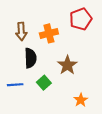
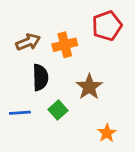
brown arrow: (21, 31) -> (28, 42), turned -108

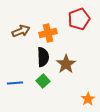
black semicircle: (40, 77) -> (43, 57), moved
orange star: (107, 133) -> (88, 99), moved

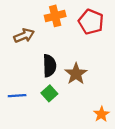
red pentagon: (79, 19) -> (91, 22), turned -30
orange cross: (48, 33) -> (55, 16), moved

